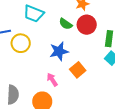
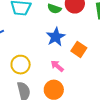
yellow circle: (21, 43) -> (21, 65), moved

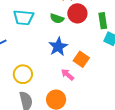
pink arrow: (57, 66) -> (67, 75), moved

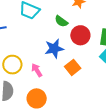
red circle: (77, 13) -> (80, 35), moved
pink arrow: (67, 75) -> (37, 70), moved

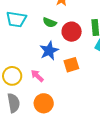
orange square: (73, 67) -> (71, 65), turned 35

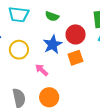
red circle: (72, 32) -> (76, 34), moved
yellow circle: (12, 76) -> (19, 50), moved

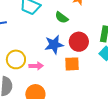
yellow circle: (19, 50) -> (16, 59), moved
pink arrow: (42, 70) -> (36, 66), turned 120

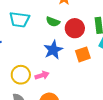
red circle: (79, 42) -> (75, 28), moved
orange square: (72, 64) -> (83, 54), moved

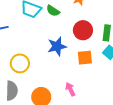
green semicircle: (53, 22) -> (53, 11), moved
pink arrow: (42, 75) -> (70, 89), moved, turned -112

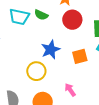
red circle: (83, 30) -> (72, 20), moved
yellow circle: (20, 63) -> (36, 71), moved

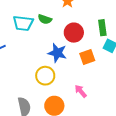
red circle: (72, 20) -> (74, 33), moved
blue star: (51, 50) -> (57, 53), turned -30

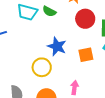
red circle: (74, 33) -> (85, 19), moved
pink arrow: (81, 91) -> (75, 88), turned 40

